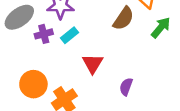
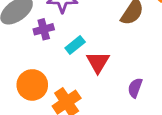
cyan rectangle: (69, 35) -> (75, 45), moved

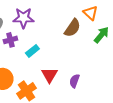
red triangle: (98, 62) -> (49, 75), moved

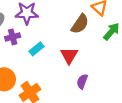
red triangle: (49, 75) -> (69, 55), moved

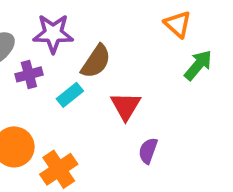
brown semicircle: (80, 24) -> (96, 61), moved

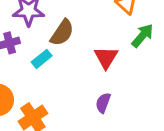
red triangle: (126, 106) -> (106, 58), moved

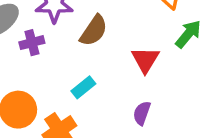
cyan rectangle: (42, 59) -> (83, 87), moved

